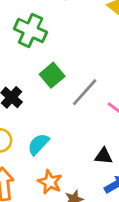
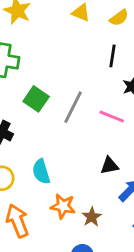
cyan semicircle: (38, 144) -> (41, 172), turned -45

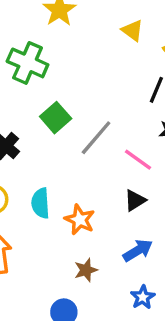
black triangle: (109, 166) -> (135, 200), moved, turned -36
orange star: (63, 206) -> (80, 220), moved

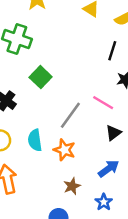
gray line: (96, 138) -> (70, 115), moved
black triangle: (135, 200) -> (113, 133), moved
blue star: (143, 297) -> (104, 202), moved

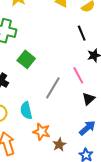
black line: (112, 51) -> (82, 33), turned -35
pink line: (103, 103) -> (78, 75), turned 36
orange star: (64, 150) -> (41, 132), moved

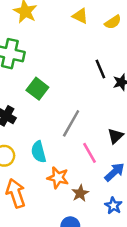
black line: (82, 33) -> (100, 69), moved
pink line: (78, 75) -> (89, 153), moved

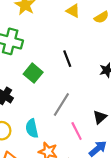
black line: (100, 69) -> (67, 59), moved

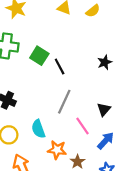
black line: (67, 59) -> (60, 67), moved
green square: (33, 73) -> (39, 56), moved

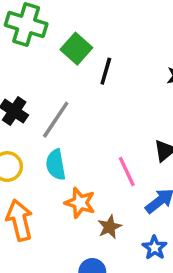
black line: (60, 67) -> (106, 71), turned 35
gray line: (64, 102) -> (56, 120), moved

